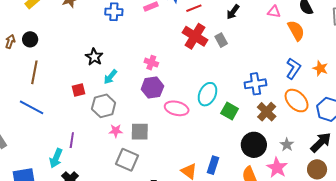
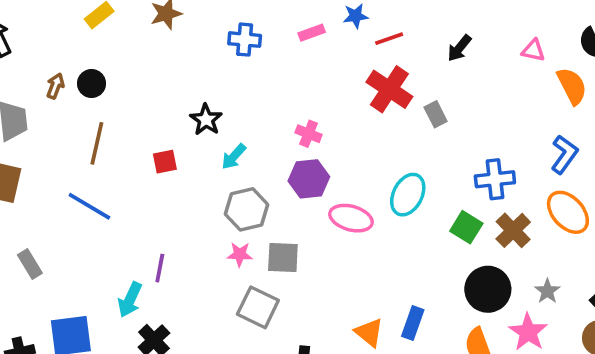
gray rectangle: (221, 40) -> (436, 114), moved
red square: (78, 90) -> (165, 162), moved
gray hexagon: (104, 106) -> (247, 209), moved
green square: (230, 111) -> (466, 227), moved

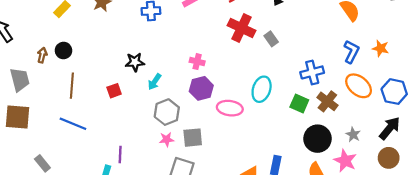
black star: (206, 120) -> (135, 62), turned -30

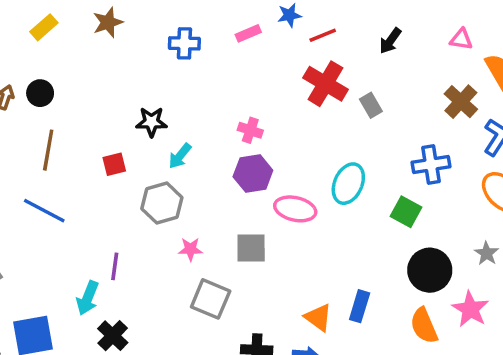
brown cross: (327, 101) -> (461, 102), moved
gray hexagon: (167, 112) -> (162, 203), moved
gray star: (353, 135) -> (487, 253), moved
gray square: (193, 138) -> (251, 248), moved

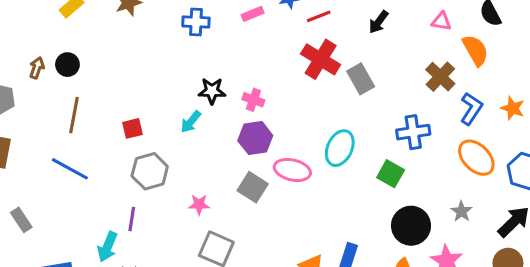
gray rectangle: (371, 105) -> (361, 79), size x1.4
black star: (151, 122) -> (212, 91), moved
gray hexagon: (162, 203) -> (150, 171), moved
gray square: (251, 248) -> (253, 187), moved, turned 32

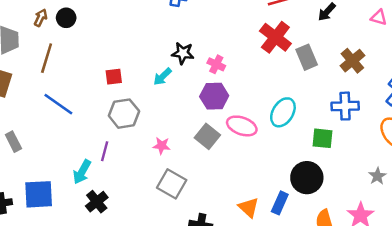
brown cross: (440, 77) -> (352, 61), moved
brown line: (74, 115) -> (47, 58), moved
green square: (391, 174) -> (322, 138), turned -30
black circle: (411, 226) -> (307, 178), moved

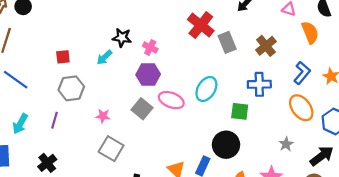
cyan arrow: (82, 172) -> (20, 124), moved

